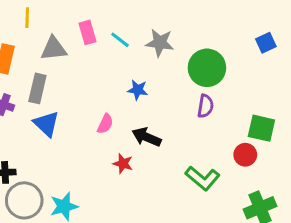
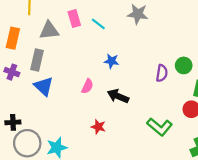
gray star: (160, 43) -> (138, 14), moved
green circle: (207, 68) -> (184, 65), moved, size x0.6
red star: (123, 164) -> (98, 127), moved

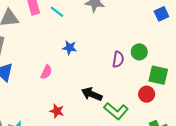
black arrow: (118, 96) -> (92, 94), moved

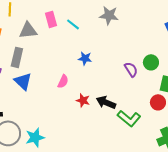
purple semicircle: (118, 59) -> (131, 69), turned -42
red star: (57, 111) -> (83, 100), moved

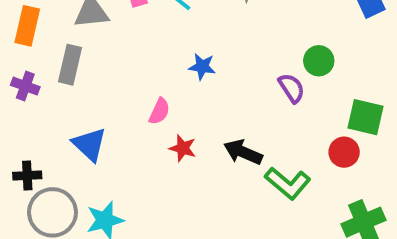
green circle: (151, 62) -> (319, 61), moved
blue triangle: (23, 81) -> (89, 144), moved
red star: (83, 100) -> (183, 148), moved

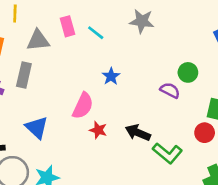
blue star: (202, 67) -> (111, 76), turned 30
purple semicircle: (292, 88) -> (170, 90), turned -30
pink semicircle: (159, 111) -> (83, 106), size x1.5

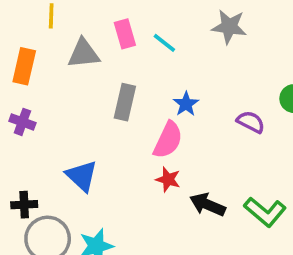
gray rectangle: (24, 75) -> (125, 102), moved
purple semicircle: (170, 90) -> (251, 122), moved
pink semicircle: (83, 106) -> (168, 140), moved
black arrow: (138, 133) -> (208, 205), moved

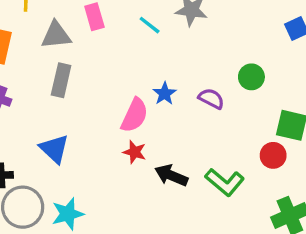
cyan line: (164, 43) -> (150, 25), moved
gray rectangle: (125, 102) -> (61, 80), moved
blue star: (186, 104) -> (165, 94), moved

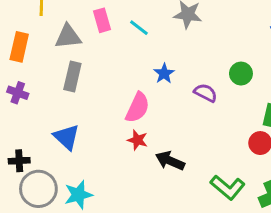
cyan line: (150, 25) -> (139, 28), moved
blue star: (165, 94) -> (164, 74), moved
green L-shape: (225, 182) -> (228, 187), moved

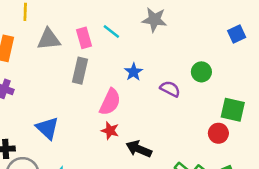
pink rectangle: (102, 20) -> (84, 38), moved
gray rectangle: (72, 76) -> (80, 71), moved

